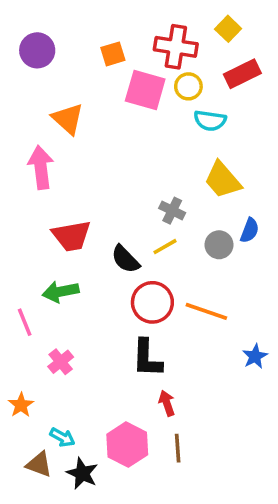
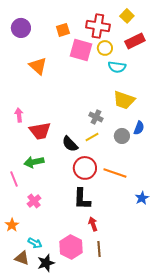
pink arrow: (41, 167) -> (19, 115), moved, size x0.6
yellow trapezoid: (223, 180) -> (124, 100), turned -30
black star: (82, 473) -> (46, 263), turned 30

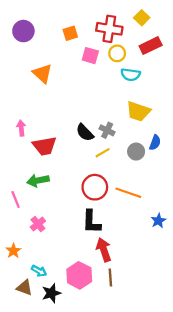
pink square: (81, 50) -> (90, 56), size x0.7
black semicircle: (70, 144) -> (85, 133), moved
red arrow: (93, 224) -> (104, 250), size x1.5

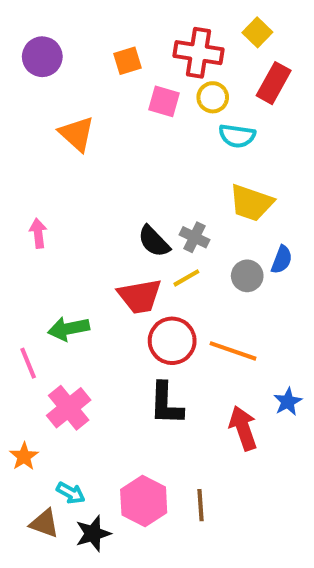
red rectangle: (151, 46) -> (274, 83), turned -35
red trapezoid: (45, 146) -> (140, 296), moved
pink cross: (38, 224) -> (69, 408), size x1.5
red arrow: (104, 250) -> (243, 428), moved

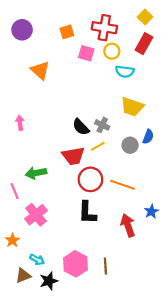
yellow square: (257, 32) -> (145, 17), moved
brown triangle: (44, 523) -> (23, 276), turned -42

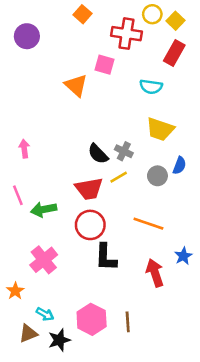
orange square: (67, 32) -> (82, 14), moved, turned -32
yellow circle: (112, 51) -> (152, 14), moved
orange triangle: (40, 70) -> (76, 85), moved
red circle: (90, 179) -> (90, 225), moved
pink line: (15, 191) -> (18, 195), moved

